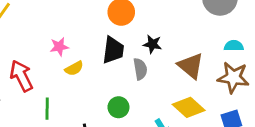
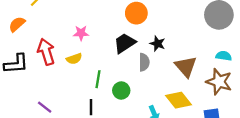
black trapezoid: (113, 50) -> (125, 43), turned -140
yellow semicircle: (74, 68) -> (74, 59), moved
green line: (47, 109) -> (98, 79), moved

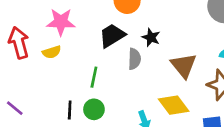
pink star: (81, 33) -> (61, 22), size x1.5
green line: (98, 79) -> (94, 77), moved
green circle: (121, 90) -> (94, 109), moved

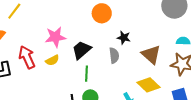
black trapezoid: (112, 36) -> (82, 50), moved

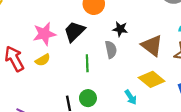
black trapezoid: (82, 50) -> (74, 31), moved
green line: (86, 74) -> (87, 63), moved

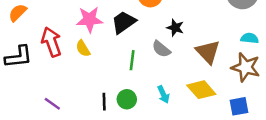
gray semicircle: (111, 50) -> (161, 49), turned 132
yellow semicircle: (43, 60) -> (83, 48), turned 80
cyan arrow: (131, 97) -> (163, 94), moved

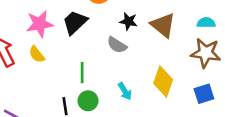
brown triangle: (208, 52) -> (163, 25), moved
green line: (132, 60) -> (82, 73), moved
yellow diamond: (201, 90) -> (163, 81), turned 68

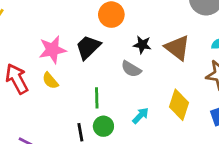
cyan arrow: (125, 91) -> (141, 116), turned -102

